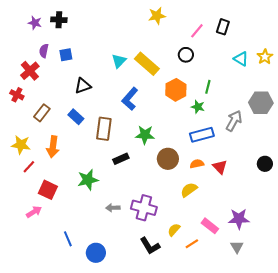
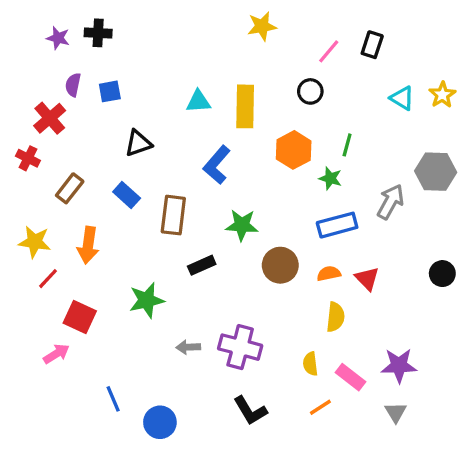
cyan triangle: (119, 61) -> (198, 101), turned 42
yellow rectangle: (147, 64) -> (245, 106), turned 50
yellow semicircle: (189, 190) -> (335, 317), moved, turned 132
yellow semicircle: (174, 230) -> (310, 364), moved, turned -48

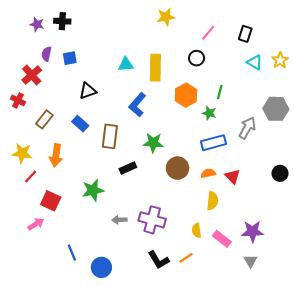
black rectangle: (372, 45) -> (245, 34), moved
orange line: (320, 407) -> (186, 258), moved

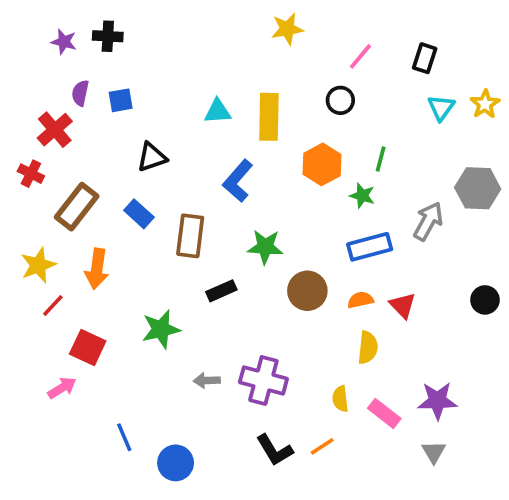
cyan triangle: (255, 62) -> (441, 108), turned 35
brown rectangle: (44, 119) -> (77, 207), size x1.4
yellow star: (22, 153) -> (38, 265), turned -30

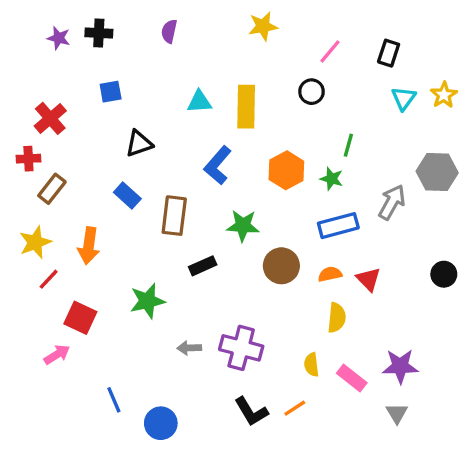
purple semicircle: (80, 93) -> (169, 31), moved
orange hexagon: (322, 164) -> (286, 170), moved
red cross: (31, 174) -> (28, 159), turned -30
brown rectangle: (77, 207) -> (52, 189), moved, size x0.7

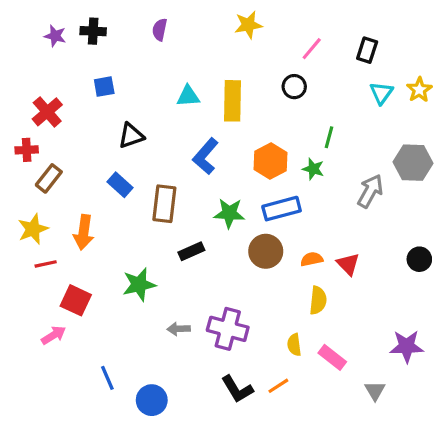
blue rectangle: (338, 226) -> (282, 209), moved
red line: (49, 279) -> (46, 264), turned 35
purple star: (400, 366) -> (407, 346), moved

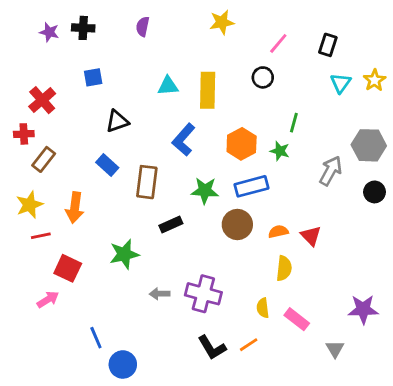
black circle: (419, 259) -> (375, 192), moved
blue circle: (152, 400) -> (123, 364), moved

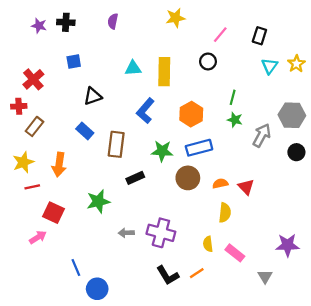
green star: (280, 151) -> (235, 120), moved

